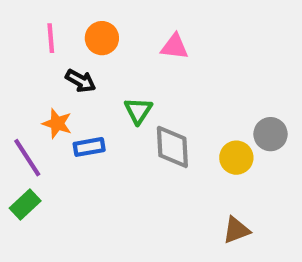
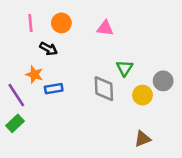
green triangle: (138, 111) -> (124, 68), moved

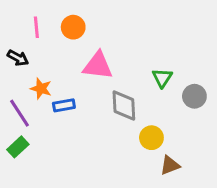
pink triangle: (105, 28) -> (98, 66), moved, size x1.5
black arrow: (49, 49) -> (18, 58), moved
green triangle: (124, 68) -> (162, 78), moved
yellow circle: (142, 95) -> (151, 138), moved

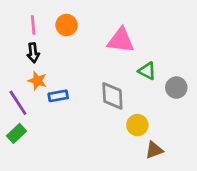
black arrow: (18, 58) -> (33, 53), moved, turned 54
pink triangle: (98, 66) -> (121, 40), moved
green triangle: (162, 78) -> (147, 71), turned -36

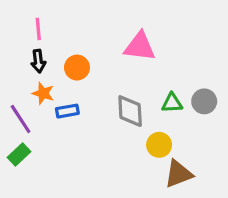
orange circle: (67, 25) -> (77, 68), moved
green triangle: (147, 71) -> (172, 103), moved, turned -30
brown triangle: (154, 150) -> (178, 174), size x1.4

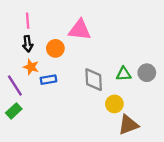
pink triangle: (140, 47) -> (80, 30), moved

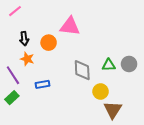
pink line: (28, 21) -> (15, 11), moved, turned 56
blue rectangle: (48, 80) -> (42, 84), moved
brown triangle: (128, 125) -> (113, 110), turned -36

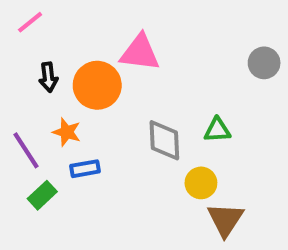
orange circle: (49, 43) -> (97, 85), size x1.5
orange star: (27, 59) -> (67, 132), moved
gray circle: (129, 64) -> (264, 63), moved
green rectangle: (12, 98) -> (42, 195), moved

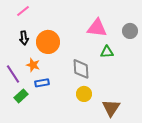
pink line: (30, 22) -> (23, 11), moved
pink triangle: (140, 53) -> (97, 28), moved
green triangle: (217, 130) -> (107, 52), moved
yellow circle: (201, 183) -> (84, 94), moved

